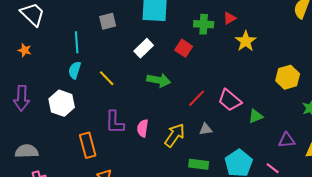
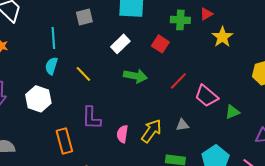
red line: (197, 98) -> (178, 81), moved
pink semicircle: (143, 128) -> (122, 134), moved

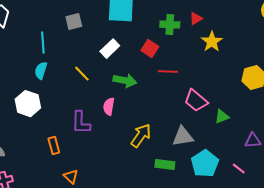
yellow line: (83, 74) -> (82, 74), moved
red line: (178, 81) -> (168, 72), moved, turned 48
gray triangle: (182, 125) -> (183, 137), moved, size x1.6
pink semicircle: (122, 134) -> (109, 107), moved
orange rectangle: (64, 141) -> (54, 146), size x0.7

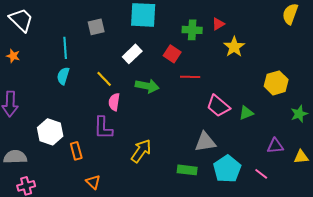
white hexagon: (28, 104) -> (50, 132), moved
pink semicircle: (109, 107) -> (114, 102), moved
green triangle: (222, 117) -> (246, 113), moved
yellow arrow: (141, 136) -> (141, 151), moved

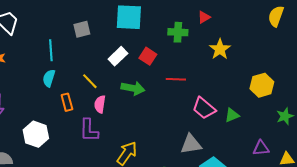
red triangle: (218, 24) -> (204, 17), moved
red square: (172, 54) -> (148, 56), moved
orange rectangle: (76, 151) -> (67, 102), moved

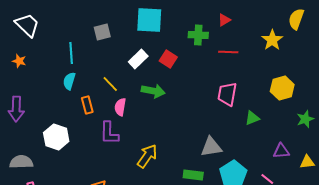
yellow star: (220, 49) -> (272, 40), moved
red line: (176, 79) -> (228, 52), moved
pink trapezoid: (204, 108) -> (227, 94), moved, turned 60

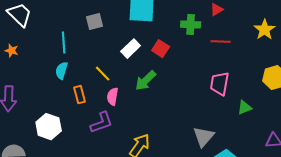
green arrow: (153, 91) -> (146, 81), turned 125
purple L-shape: (109, 133) -> (102, 123), turned -110
gray triangle: (211, 147) -> (204, 137), turned -40

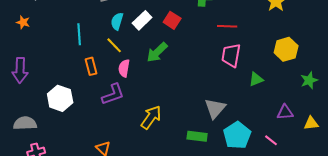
red line: (221, 42) -> (227, 26), moved
cyan line: (64, 43) -> (79, 34), moved
cyan semicircle: (62, 71) -> (117, 21), moved

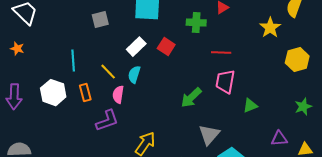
cyan semicircle: (117, 21) -> (134, 75), moved
yellow hexagon: (286, 49) -> (297, 60), moved
green arrow: (157, 52) -> (191, 98), moved
white hexagon: (60, 98) -> (53, 93), moved

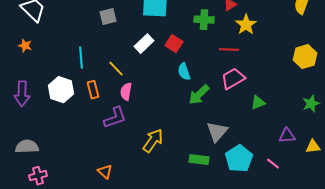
yellow star: (270, 28) -> (246, 25), moved
cyan semicircle: (134, 75) -> (184, 72), moved, turned -36
pink trapezoid: (225, 82) -> (233, 79), turned 50

